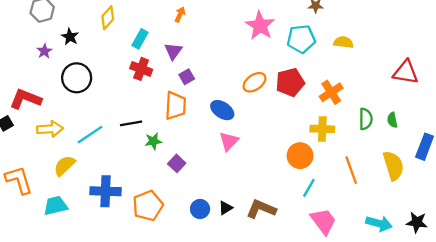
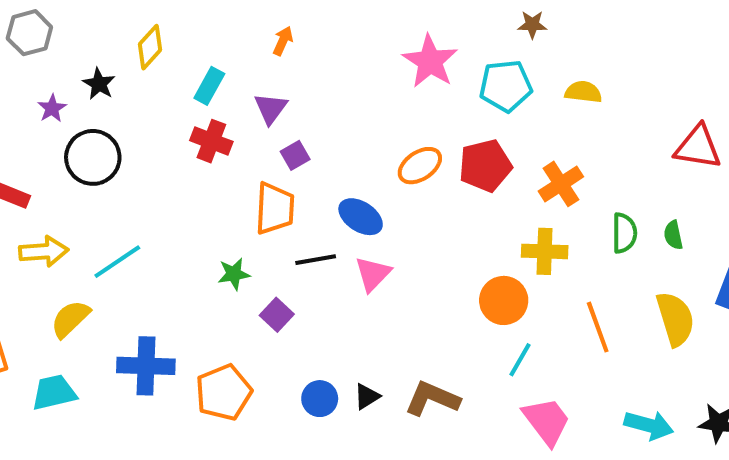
black star: (70, 37) -> (99, 84), moved
purple star: (44, 51) -> (52, 108), moved
black line: (131, 123) -> (316, 260), moved

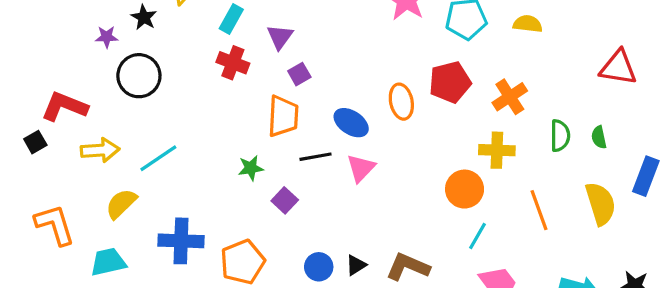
purple star: (52, 108) -> (107, 37), turned 30
orange ellipse: (420, 166) -> (401, 102), moved, turned -68

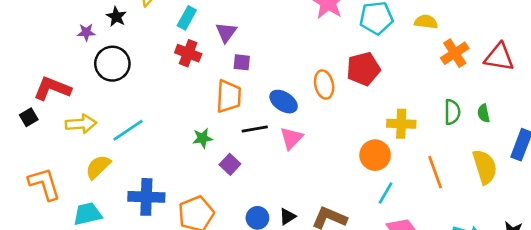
purple square: (299, 74) -> (242, 62), turned 36
orange cross: (510, 97) -> (455, 53), moved

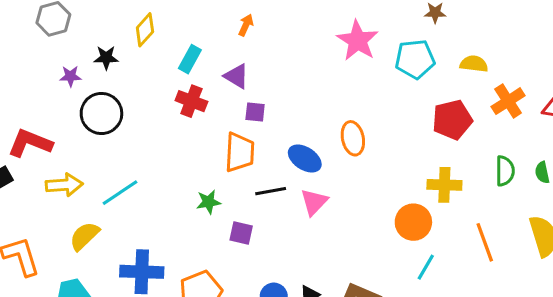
black star: (116, 17) -> (106, 58), turned -30
purple triangle: (226, 32) -> (236, 76), turned -35
red pentagon: (363, 69) -> (452, 120), moved
purple square: (230, 164) -> (241, 233), turned -30

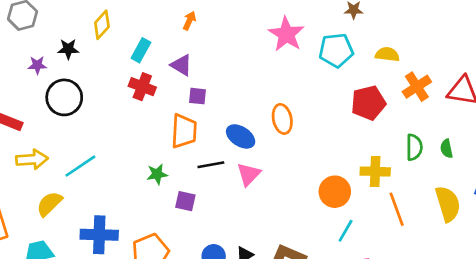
yellow cross: (444, 185) -> (375, 171), moved

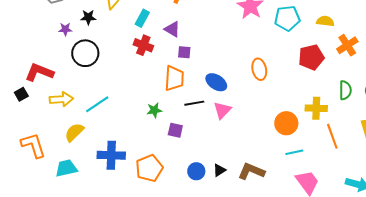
orange ellipse: (282, 119) -> (259, 69), moved
cyan line: (346, 231) -> (294, 152), turned 48

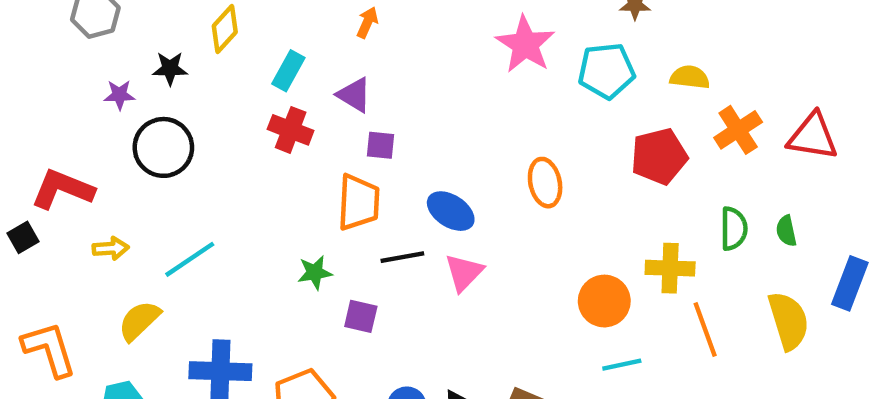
yellow arrow: (61, 99) -> (111, 248), size x0.7

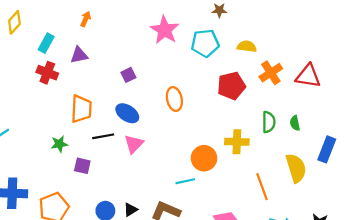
purple triangle: (354, 95) -> (79, 55), turned -42
purple square: (381, 145) -> (128, 75), moved, turned -32
orange line: (705, 330) -> (262, 187), moved
cyan line: (622, 365) -> (185, 181), moved

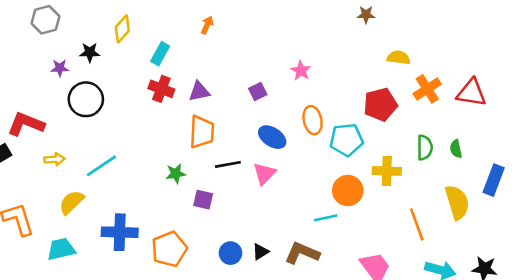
pink star: (165, 30) -> (301, 71), moved, size x0.6
cyan pentagon: (205, 43) -> (346, 140), moved
purple triangle: (79, 55) -> (199, 91), moved
blue ellipse: (127, 113) -> (272, 137), moved

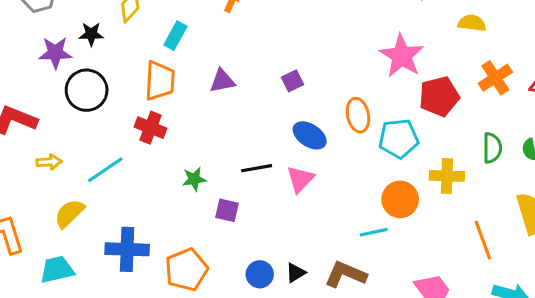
yellow semicircle: (399, 58) -> (472, 23), moved
purple star: (60, 68) -> (55, 53), size x1.5
pink star: (301, 71) -> (402, 56), moved, size x1.8
red cross: (161, 89) -> (151, 128), moved
orange trapezoid: (202, 132) -> (160, 81), moved

